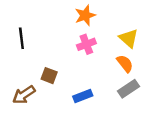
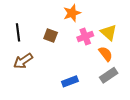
pink cross: (86, 44) -> (85, 37), moved
brown square: (49, 76) -> (51, 35), moved
brown arrow: (24, 95) -> (23, 61), moved

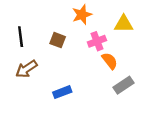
yellow triangle: (109, 32) -> (124, 24), moved, turned -42
orange semicircle: (106, 54) -> (110, 61), moved
blue rectangle: (70, 81) -> (62, 92), moved

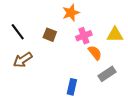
yellow triangle: (124, 24) -> (115, 35), moved
black line: (21, 37) -> (18, 32), turned -30
blue rectangle: (62, 92) -> (72, 87), moved, turned -56

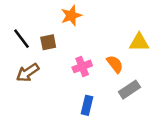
orange star: (71, 13) -> (71, 16), moved
brown square: (50, 35) -> (48, 42), moved, turned -32
pink cross: (84, 36) -> (82, 66), moved

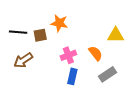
orange star: (71, 16) -> (59, 23), moved, turned 30
black line: (22, 39) -> (18, 32), turned -48
blue rectangle: (87, 105) -> (72, 76), moved

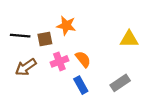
orange semicircle: (95, 53) -> (83, 59), moved
pink cross: (68, 55) -> (59, 61), moved
blue rectangle: (72, 76) -> (81, 85), turned -42

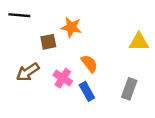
black line: (20, 36) -> (19, 15), moved
pink cross: (59, 61) -> (63, 78), moved, turned -36
gray rectangle: (120, 83) -> (129, 89), turned -36

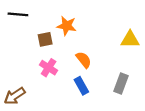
brown arrow: (28, 72) -> (15, 96), moved
pink cross: (63, 78) -> (49, 68), moved

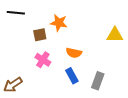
orange semicircle: (84, 60) -> (74, 53), turned 140
gray rectangle: (121, 84) -> (98, 81), moved

